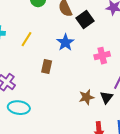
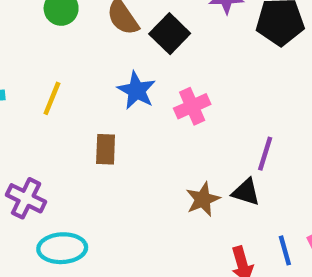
pink cross: (102, 56) -> (192, 106), moved
black triangle: (107, 97) -> (246, 192), turned -40

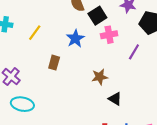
pink cross: (192, 106) -> (109, 35), moved
purple line: (265, 154) -> (134, 52), moved
brown star: (203, 199) -> (100, 77), moved

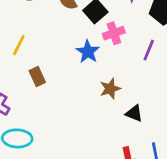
blue star: (75, 39) -> (88, 52), moved
brown rectangle: (54, 63) -> (37, 77), moved, turned -32

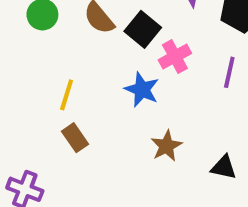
yellow line: (19, 45) -> (67, 95), moved
brown star: (110, 89) -> (166, 146), moved

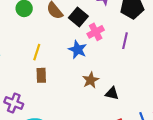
brown rectangle: (75, 138) -> (41, 75), turned 32
black triangle: (224, 167) -> (112, 93), moved

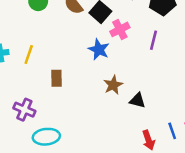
yellow line: (37, 52) -> (29, 54), moved

